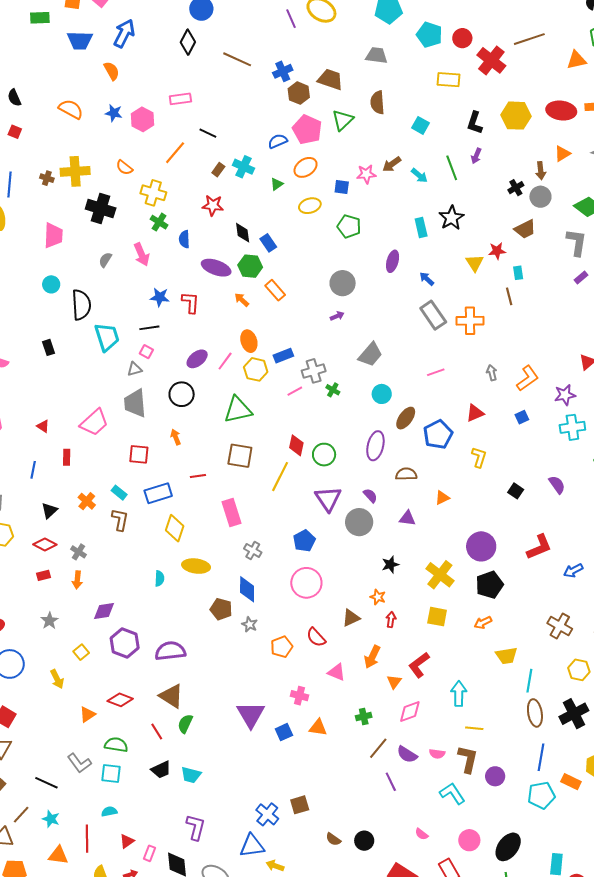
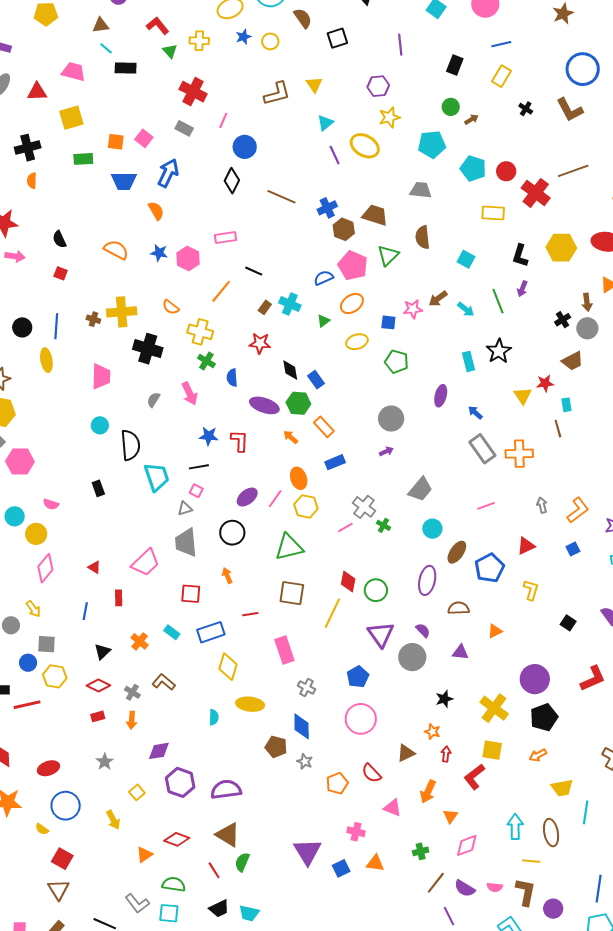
blue rectangle: (283, 356) -> (335, 462), moved
gray cross: (314, 371) -> (364, 507), turned -35
brown L-shape: (120, 520) -> (164, 682), moved, turned -60
red L-shape: (419, 665) -> (474, 777), moved
brown ellipse: (535, 713) -> (551, 833), moved

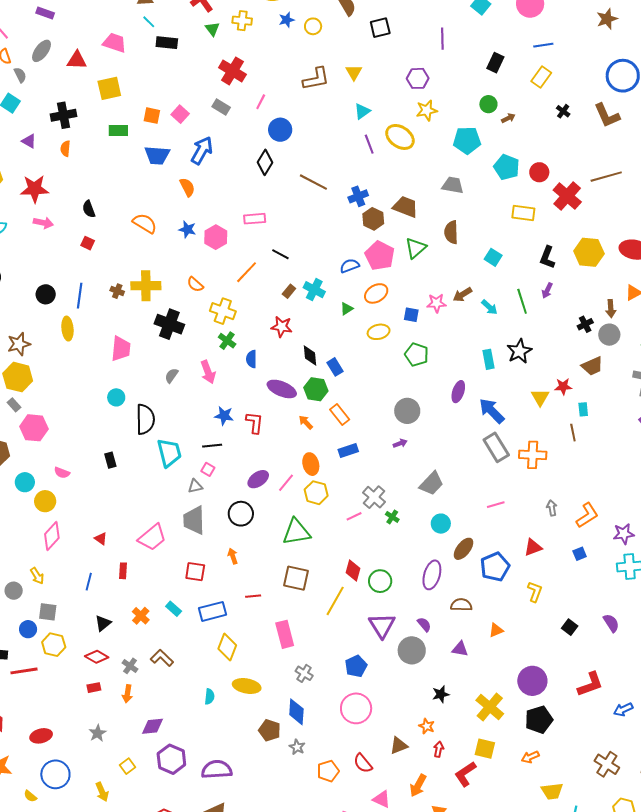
blue arrow: (475, 413) -> (492, 411), size x1.8

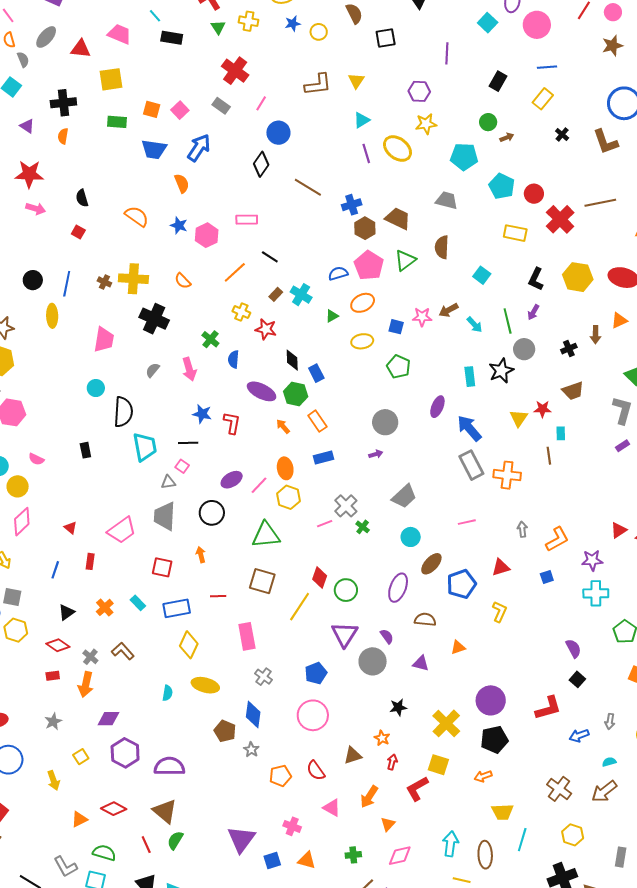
yellow cross: (223, 311) -> (241, 312), moved, size x0.7
gray circle: (609, 335) -> (524, 349), moved
black square: (570, 627) -> (577, 679), moved
orange arrow: (127, 694) -> (86, 684), size x1.4

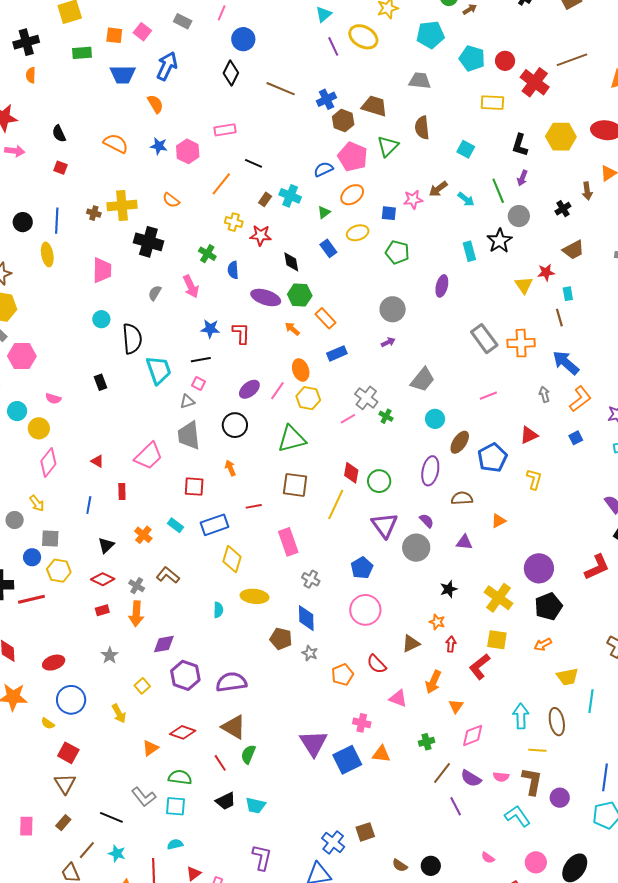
blue rectangle: (316, 373) -> (328, 248), moved
blue arrow: (469, 428) -> (566, 363), moved
blue square: (272, 861) -> (347, 760), size x1.6

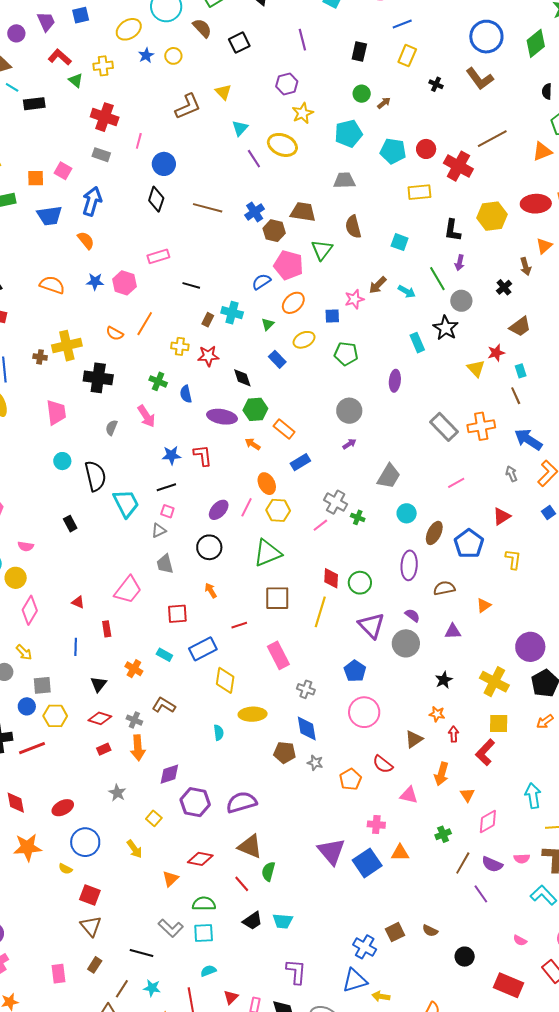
orange line: (221, 184) -> (145, 324), moved
gray trapezoid: (189, 435) -> (165, 564), size x0.7
brown semicircle: (400, 865) -> (430, 931), moved

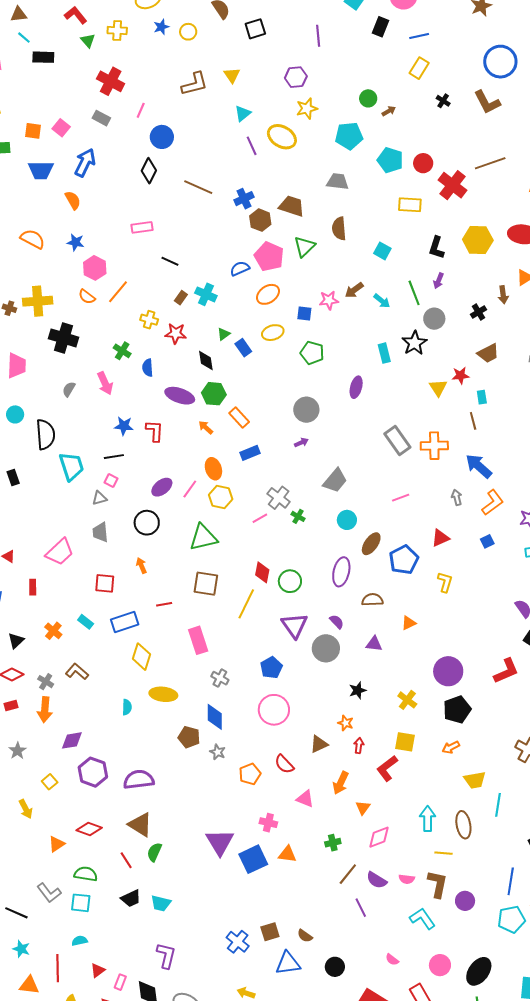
black rectangle: (359, 52) -> (380, 27), moved
pink hexagon: (124, 283) -> (95, 268), moved
green triangle: (268, 324) -> (224, 334), moved
yellow cross: (494, 682) -> (407, 700), size x0.7
blue triangle: (355, 980) -> (288, 963), moved

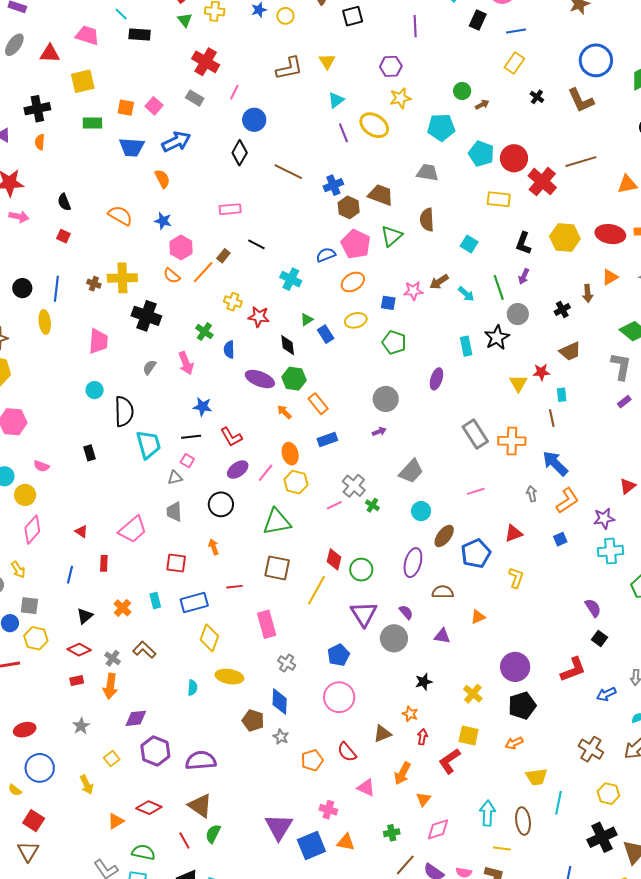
blue arrow: (85, 163) -> (176, 142), turned 36
red circle: (423, 163) -> (514, 158), size x1.4
brown rectangle: (181, 298) -> (223, 256), moved
red L-shape: (155, 431) -> (231, 437), moved, turned 145
cyan rectangle: (86, 622) -> (155, 600), turned 35

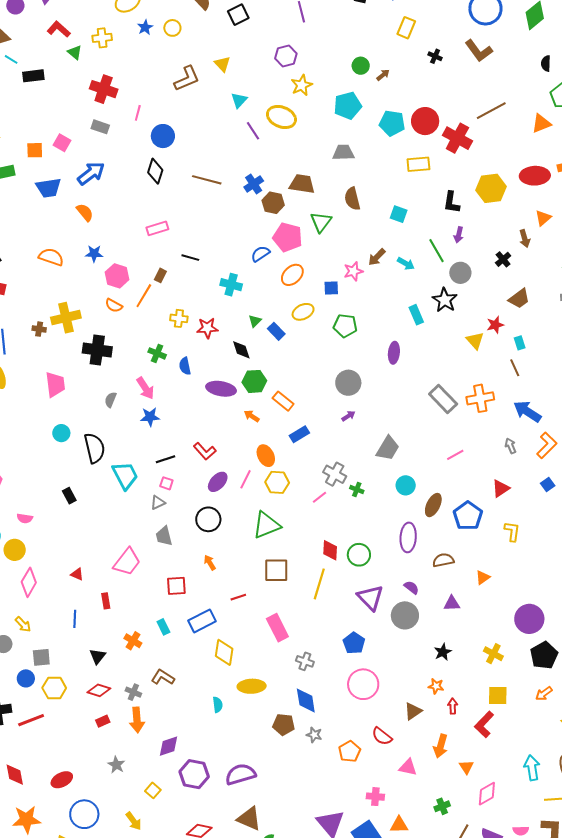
blue star: (203, 407) -> (150, 417), moved

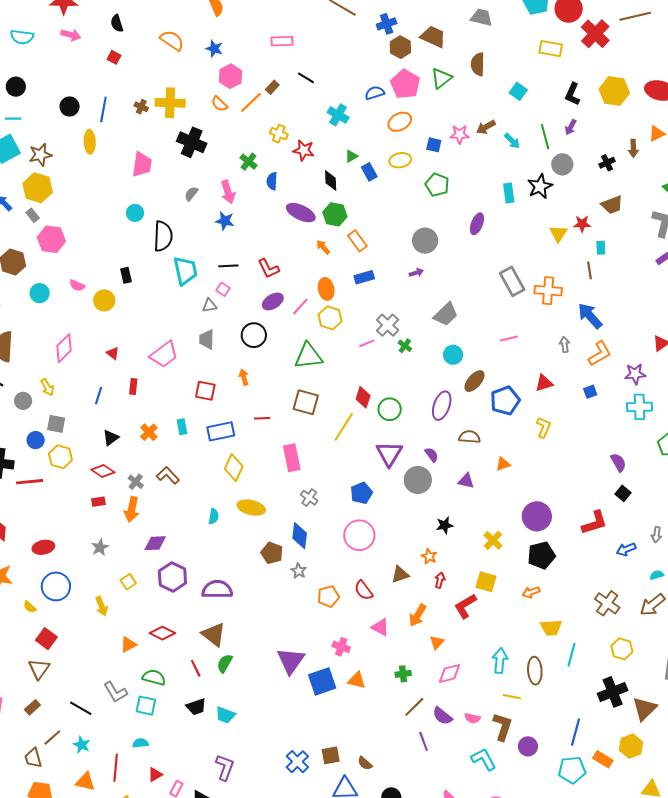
yellow circle: (15, 550) -> (104, 300), moved

